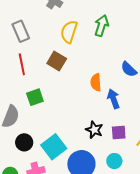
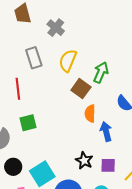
green arrow: (102, 26) -> (101, 72), moved
gray rectangle: (21, 31) -> (34, 58), moved
brown square: (57, 61) -> (81, 89), moved

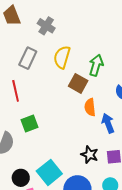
gray rectangle: (34, 58) -> (28, 58), turned 50
black circle: (13, 167) -> (21, 178), moved

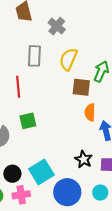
gray rectangle: (28, 58) -> (34, 56), turned -30
brown square: (78, 83) -> (81, 87), turned -30

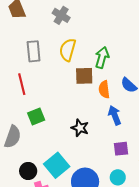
gray cross: (57, 26) -> (61, 15), moved
orange semicircle: (90, 112) -> (104, 89), moved
black star: (84, 159) -> (80, 128), moved

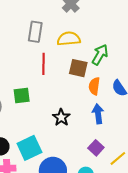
yellow semicircle: (68, 50) -> (69, 39), turned 55
red line: (22, 84) -> (44, 64), moved
purple square: (121, 149) -> (96, 148), turned 35

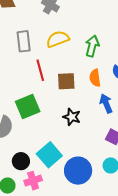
brown square: (78, 68) -> (66, 81), moved
green square: (22, 96) -> (28, 106), size x1.4

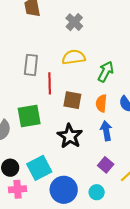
gray rectangle: (24, 41) -> (31, 65), moved
black star: (72, 117) -> (70, 136), size x1.4

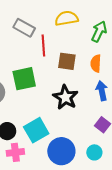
gray rectangle: (31, 65) -> (24, 28), turned -65

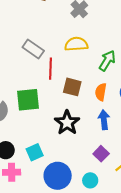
cyan square: (36, 130) -> (35, 152), size x0.7

